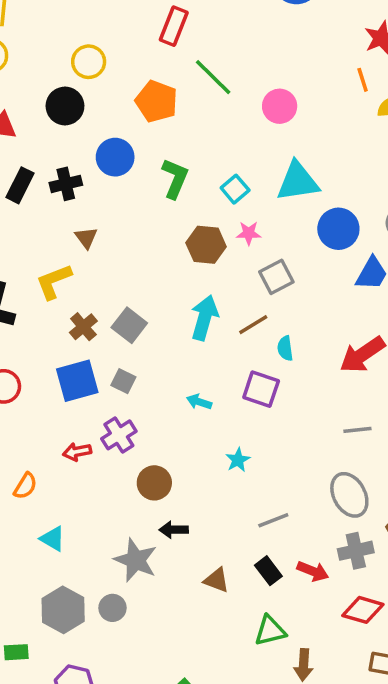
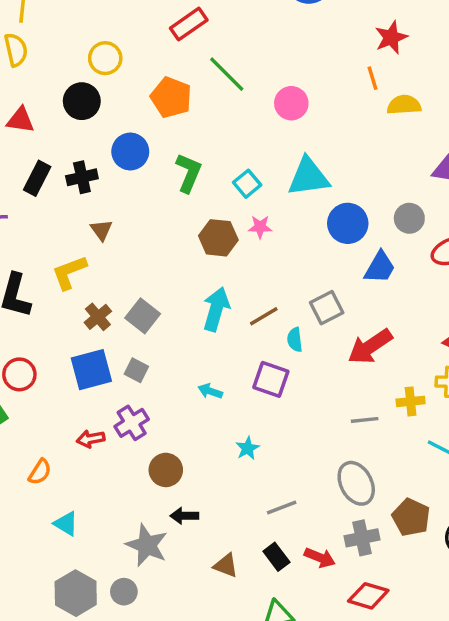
red rectangle: (174, 26) -> (189, 24), turned 33
gray square: (276, 277) -> (327, 308), moved

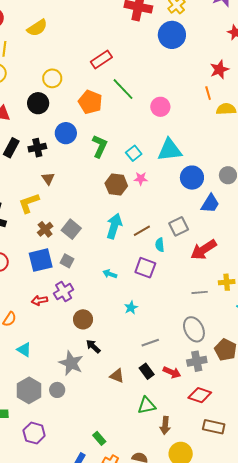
black arrow: (184, 516) -> (93, 346), turned 42

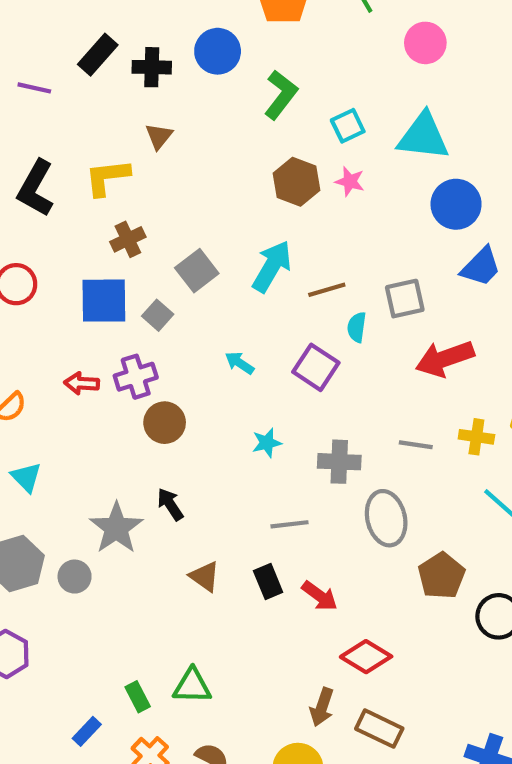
gray square: (71, 229) -> (197, 271), moved
brown circle: (83, 319) -> (165, 423), moved
gray cross: (197, 361) -> (339, 462), moved
green triangle: (147, 405) -> (192, 686), moved
brown arrow: (165, 425) -> (322, 707), moved

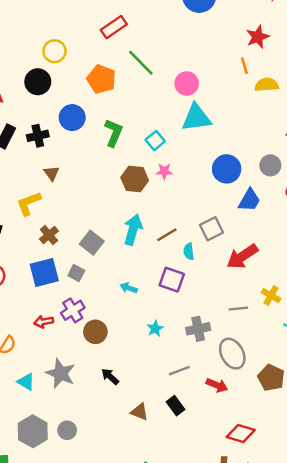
cyan triangle: (423, 136) -> (196, 118), moved
yellow cross: (476, 437) -> (271, 295), turned 36
gray star: (116, 528) -> (61, 373), moved
red arrow: (320, 596) -> (217, 385), moved

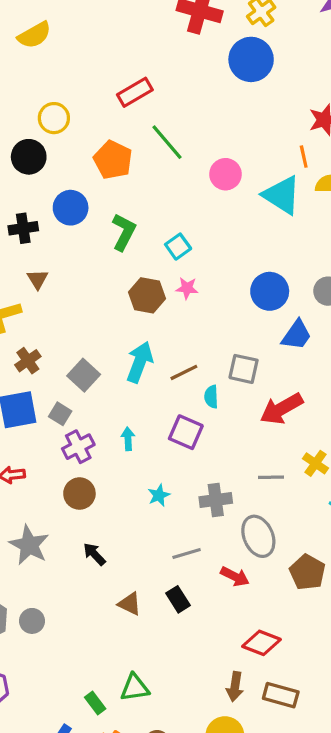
cyan triangle: (196, 118) -> (282, 195), moved, turned 36
gray square: (211, 229) -> (244, 369), turned 35
cyan arrow: (129, 288) -> (128, 439), turned 63
purple cross: (73, 310) -> (78, 447), moved

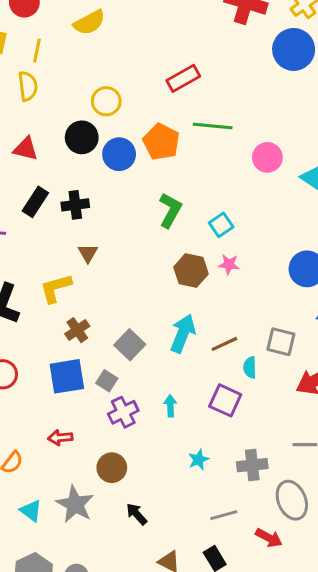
green line: (167, 142) -> (213, 126), turned -45
blue circle: (71, 208) -> (119, 154), moved
brown circle: (79, 494) -> (112, 468), moved

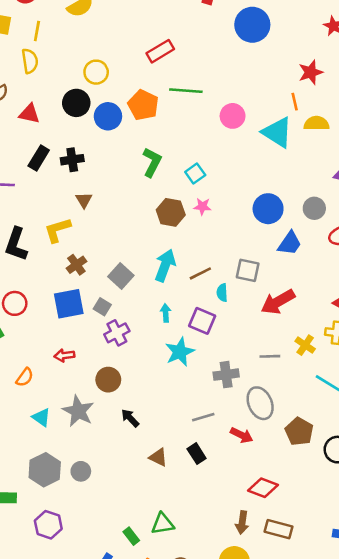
cyan arrow: (170, 406) -> (166, 313), moved
cyan star: (199, 460) -> (180, 352), moved, size x1.6

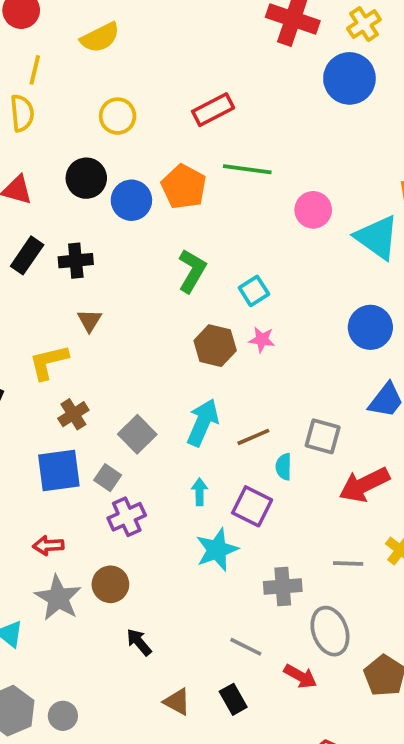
yellow circle: (96, 72) -> (118, 116), moved
blue circle: (268, 209) -> (370, 327), moved
gray star: (78, 411) -> (58, 598), moved
gray line: (203, 417) -> (246, 647), turned 40

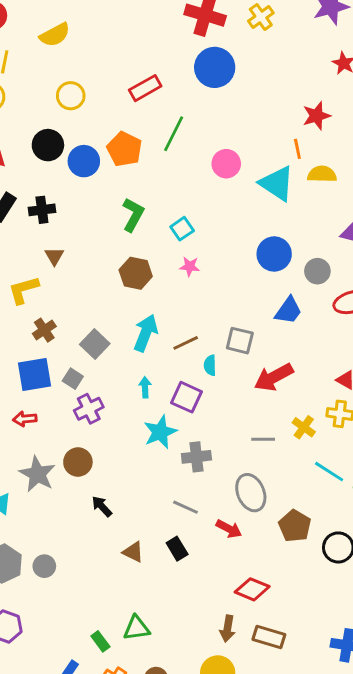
blue circle: (349, 78) -> (215, 67), moved
green line: (247, 169) -> (174, 134), turned -69
brown hexagon: (215, 346) -> (136, 273), moved
red arrow: (48, 546) -> (25, 419), moved
gray cross: (283, 587) -> (196, 457), moved

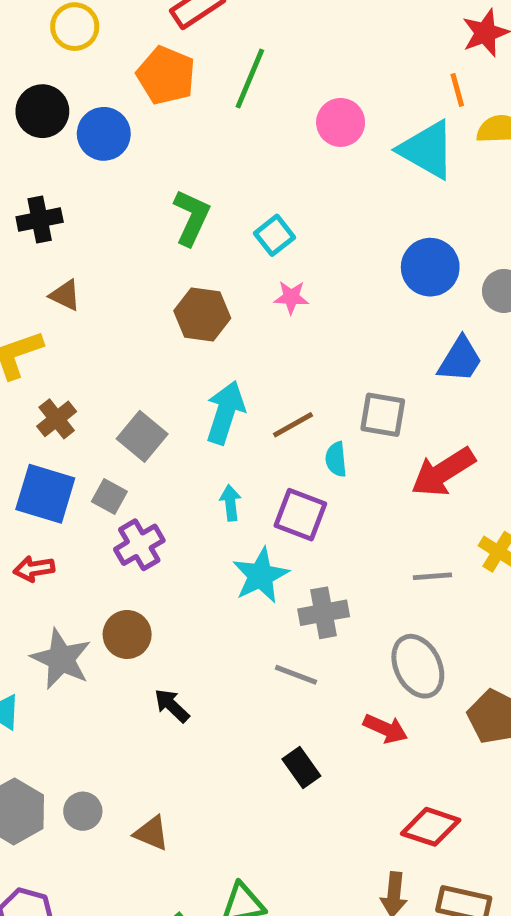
orange pentagon: (124, 149) -> (166, 75), moved
brown triangle: (54, 256) -> (65, 295), turned -30
blue square: (34, 374) -> (45, 494), turned 30
gray line: (185, 507) -> (296, 675), moved
brown triangle: (133, 552) -> (151, 833), moved

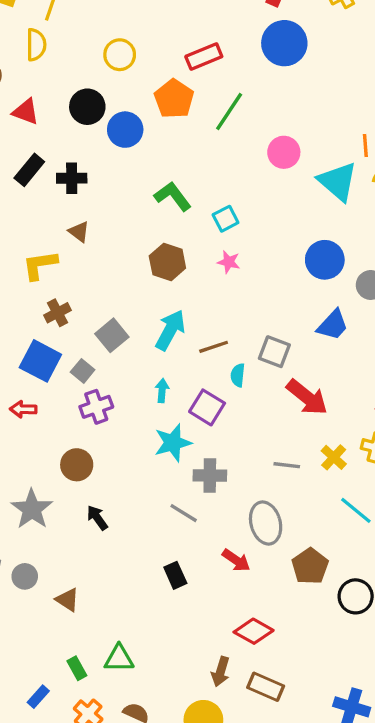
green L-shape: (192, 217) -> (173, 196), turned -72
red arrow: (443, 472) -> (307, 397), turned -120
gray star: (61, 659) -> (32, 509), moved

